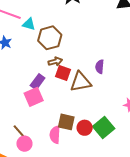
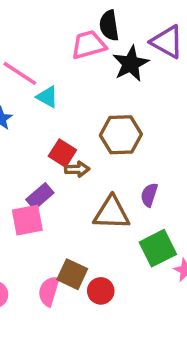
brown hexagon: (50, 38) -> (121, 135), moved
red square: (63, 73) -> (62, 153), moved
green square: (104, 127) -> (158, 248), moved

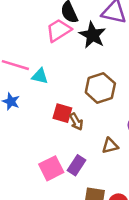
brown arrow: (77, 169) -> (76, 122), turned 78
purple rectangle: (40, 196) -> (76, 165), moved
brown triangle: (112, 213) -> (110, 146), size x0.6

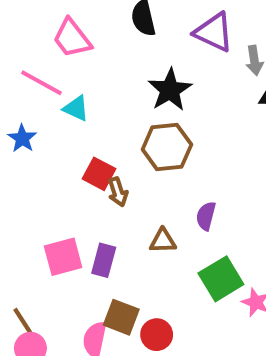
pink trapezoid: (59, 30) -> (72, 38), moved, turned -108
black star: (93, 35) -> (170, 90), moved
purple rectangle: (76, 165) -> (104, 260), turned -30

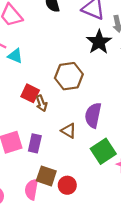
black star: (170, 90) -> (99, 42), moved
purple semicircle: (206, 216) -> (93, 115), size x1.5
brown triangle: (163, 241) -> (69, 131), turned 35

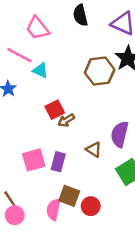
brown hexagon: (69, 76) -> (100, 71), moved
red square: (30, 93) -> (55, 110), turned 36
brown arrow: (41, 103) -> (66, 120), turned 77

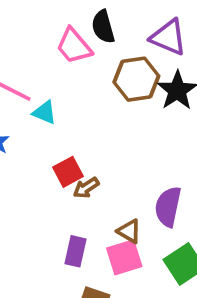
pink trapezoid: (37, 28) -> (74, 46), moved
brown hexagon: (100, 71) -> (136, 79), moved
pink square: (34, 160) -> (124, 257), moved

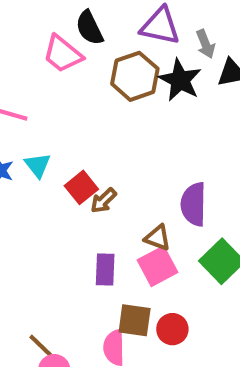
cyan triangle: (44, 112) -> (38, 165), moved, turned 40

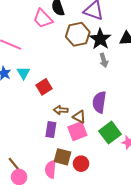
gray arrow: (206, 44) -> (104, 60), moved
brown arrow: (104, 201) -> (61, 110), moved, turned 40

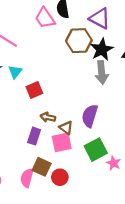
gray arrow: (104, 60) -> (102, 73), size x1.5

